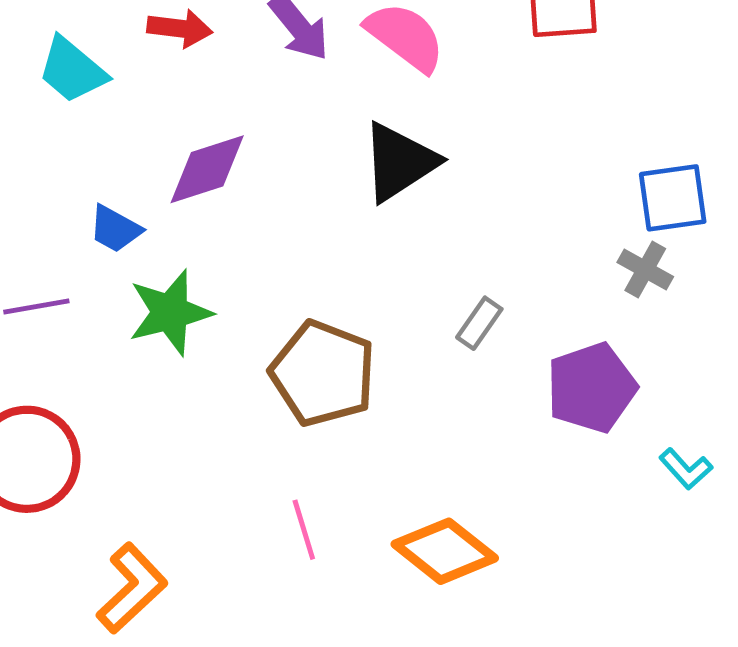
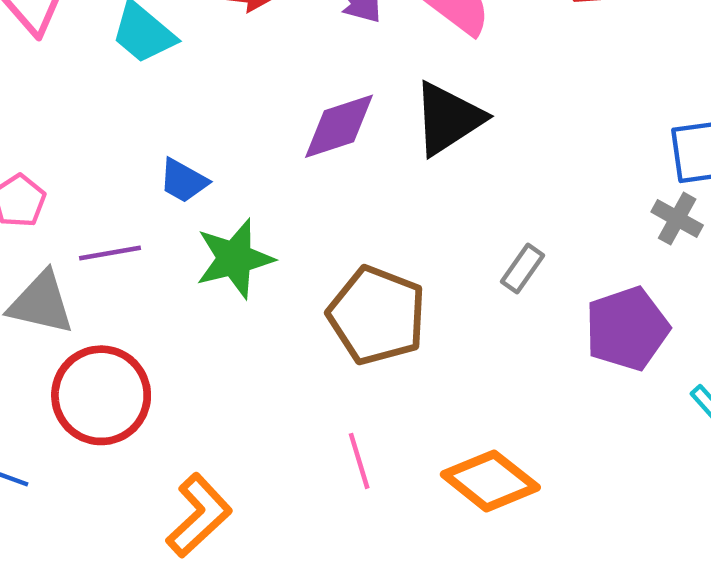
purple diamond: (207, 169) -> (339, 126), moved

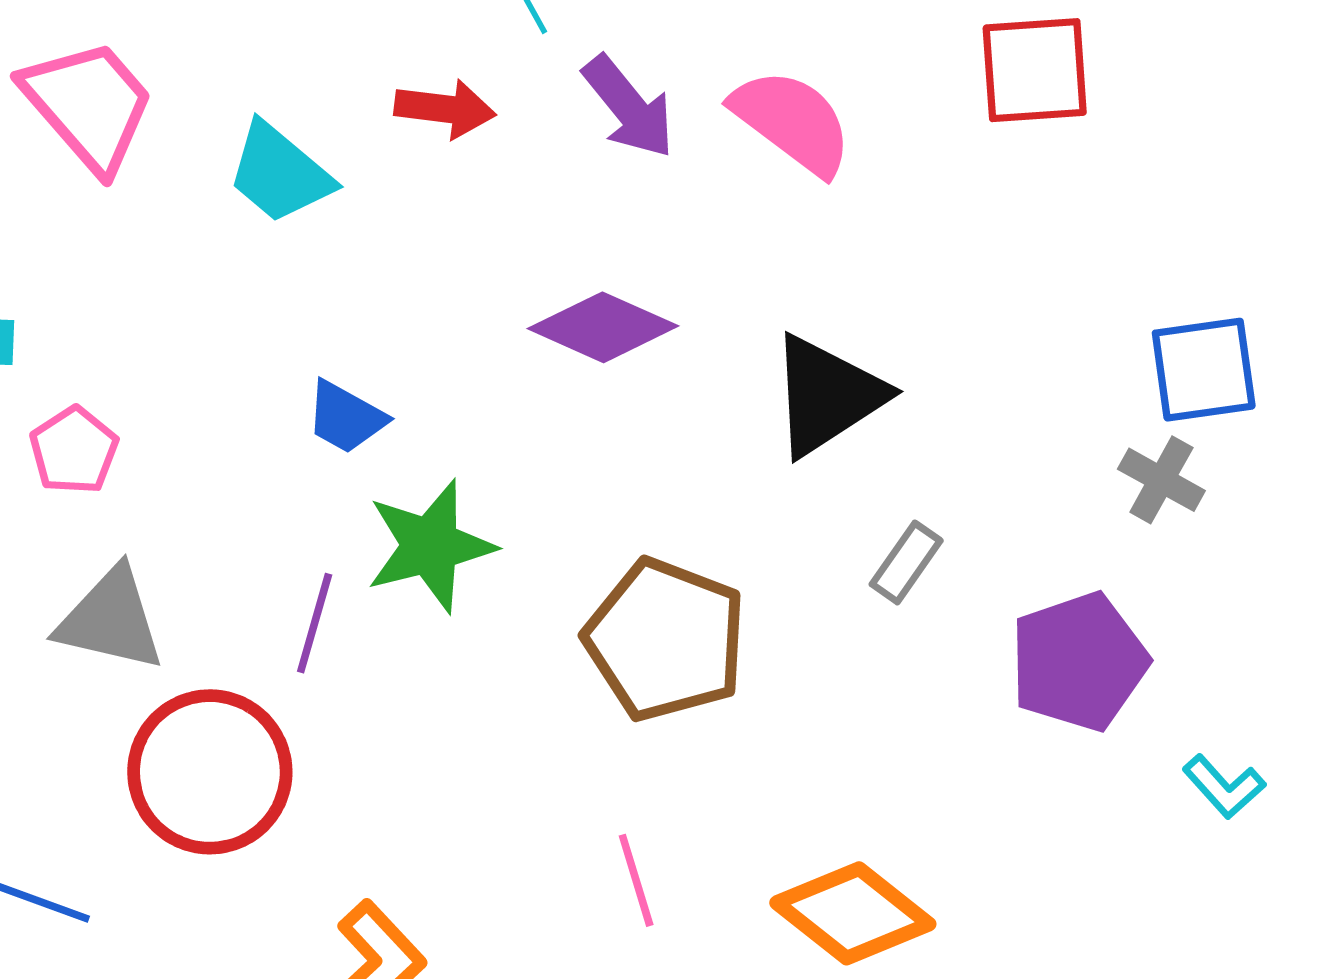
black triangle: (448, 118) -> (827, 395), moved
purple diamond: (339, 126) -> (603, 327), turned 42
purple line: (110, 253) -> (315, 623), moved, turned -64

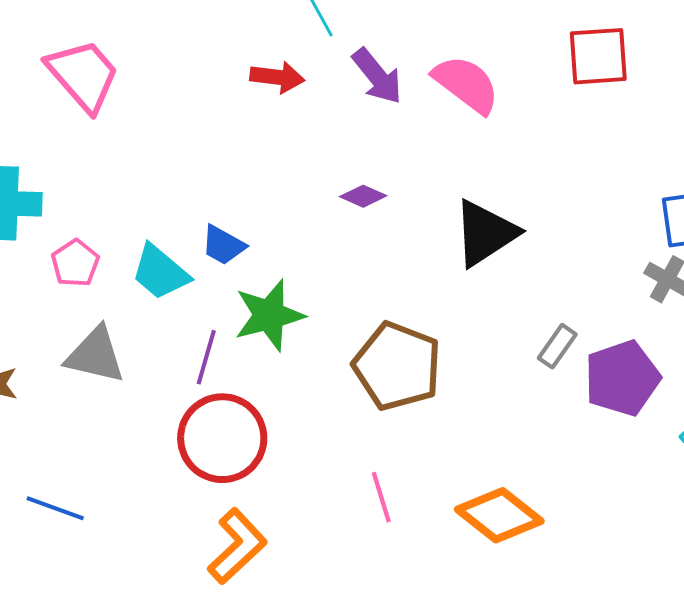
cyan trapezoid: (280, 173) -> (160, 272), moved
purple diamond: (603, 327) -> (363, 196), size x0.6
gray rectangle: (906, 562) -> (557, 346), moved
red circle: (210, 772) -> (222, 438), moved

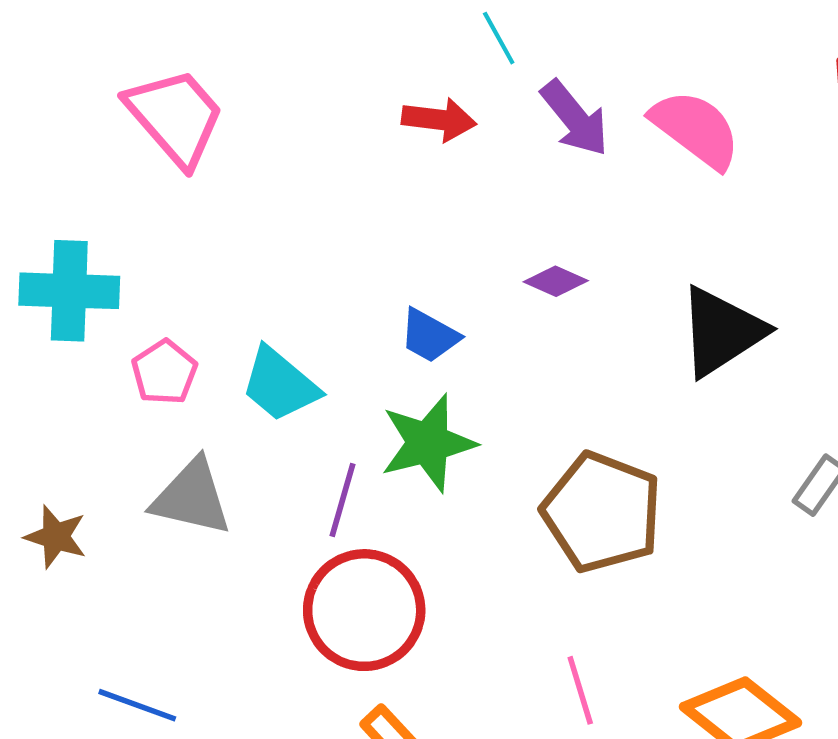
blue trapezoid: (223, 245) -> (429, 336), moved

